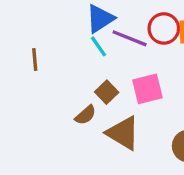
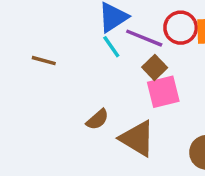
brown line: (35, 59) -> (44, 61), turned -70
brown square: (107, 92) -> (155, 67), moved

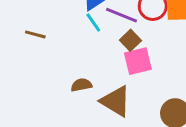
brown semicircle: (97, 119) -> (81, 85), turned -150

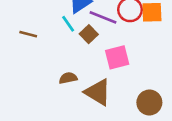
cyan line: (93, 23) -> (68, 24), moved
brown square: (130, 40) -> (89, 34), moved

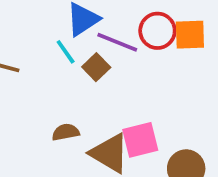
pink square: (117, 57) -> (140, 140), moved

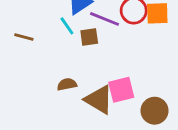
brown square: (96, 67) -> (89, 37), turned 36

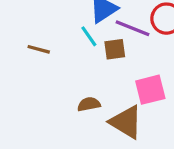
pink square: (121, 90) -> (150, 90), moved

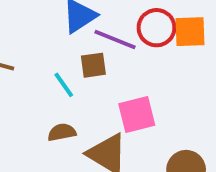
cyan line: (89, 36) -> (64, 85), moved

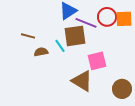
brown square: (93, 65) -> (75, 36), size x1.6
brown semicircle: (62, 132) -> (41, 52), moved

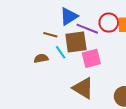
brown line: (28, 36) -> (50, 35), moved
pink square: (97, 61) -> (91, 58), moved

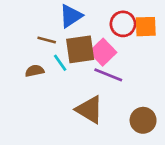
purple line: (87, 29) -> (108, 75), moved
pink square: (91, 58) -> (103, 52), moved, turned -30

